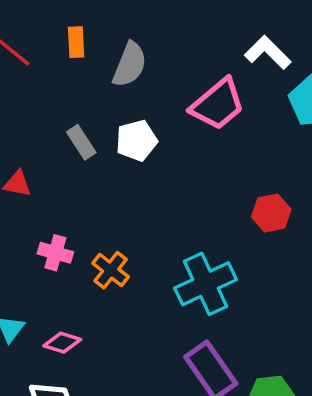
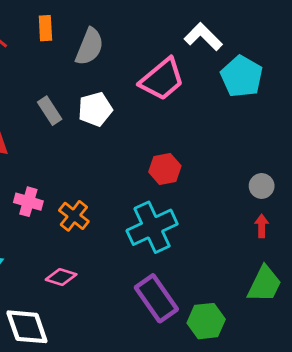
red hexagon: (271, 213) -> (165, 169), moved
pink diamond: (62, 343) -> (61, 277), moved

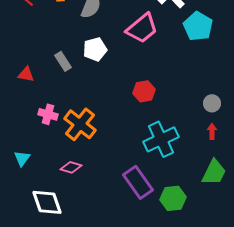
gray rectangle: (50, 111) -> (63, 61), moved
orange cross: (74, 216) -> (80, 124), size x1.5
cyan cross: (152, 227) -> (161, 139), moved

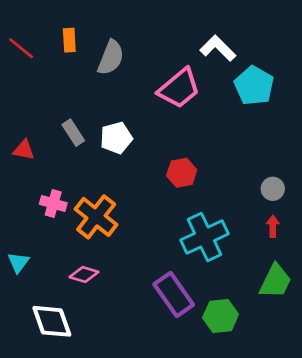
white pentagon: (95, 49) -> (116, 138), moved

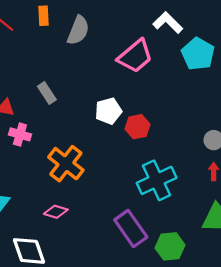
white pentagon: (116, 138) -> (108, 111), moved
pink cross: (53, 204) -> (20, 134), moved

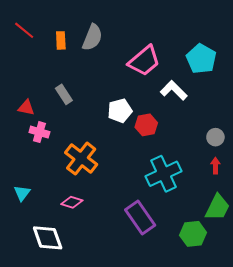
orange rectangle: (43, 16) -> (61, 40), moved
white L-shape: (168, 23) -> (174, 90), moved
green hexagon: (170, 246) -> (193, 234), moved

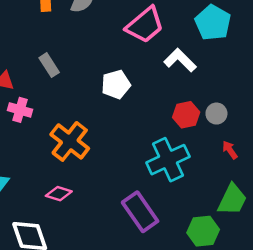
red hexagon: (146, 125) -> (186, 115), moved
gray circle: (215, 137) -> (216, 114), moved
red arrow: (215, 166) -> (230, 150), turned -35

